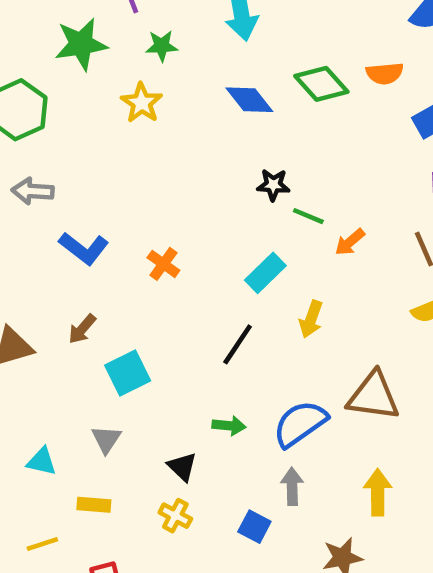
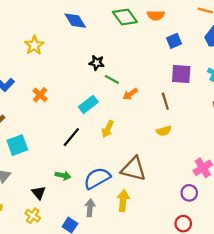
blue diamond: (249, 100) -> (75, 21), moved
yellow star: (142, 103) -> (34, 45), moved
yellow arrow: (378, 492) -> (123, 201), moved

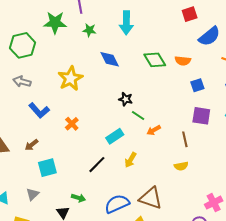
yellow star: (34, 45) -> (70, 78), size x1.4
green arrow: (63, 175) -> (78, 198), moved

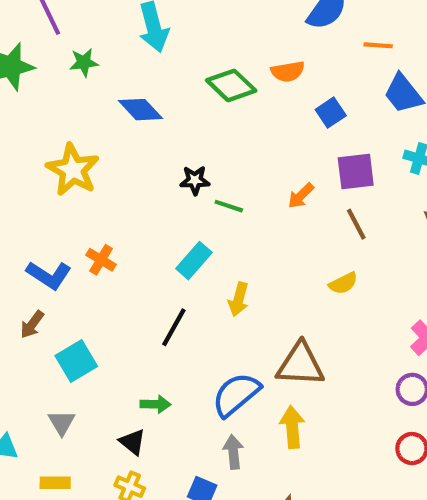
blue L-shape: (39, 110) -> (49, 275), moved
orange arrow: (154, 130) -> (301, 196), moved
brown line: (185, 139) -> (356, 224), moved

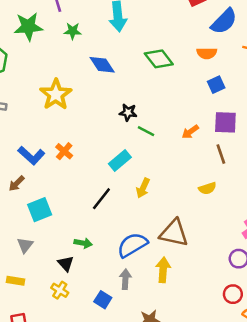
orange semicircle: (288, 71) -> (207, 53), moved

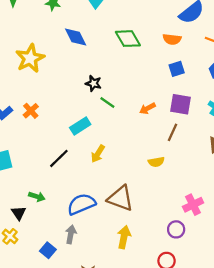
brown line: (221, 154) -> (173, 132), turned 36
yellow arrow: (163, 270) -> (124, 237), moved

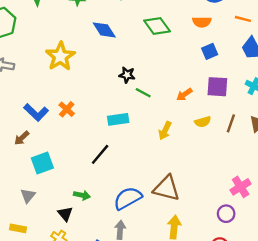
cyan rectangle: (80, 126) -> (118, 119), turned 30
brown line: (173, 132) -> (231, 123), moved
yellow arrow: (98, 154) -> (165, 131), moved
yellow semicircle: (156, 162) -> (203, 122), moved

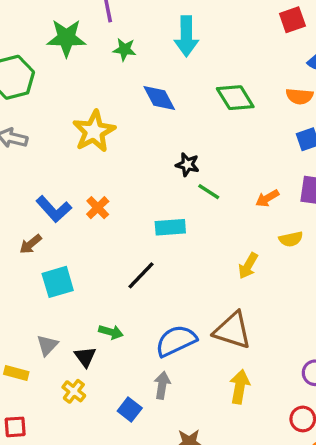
yellow arrow: (165, 131) -> (248, 266), moved
gray triangle: (28, 196) -> (47, 345), moved

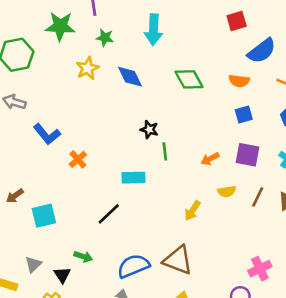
yellow star: (94, 131) -> (88, 68), moved, size x0.7
green line: (209, 192) -> (165, 151), turned 48
blue L-shape: (54, 209) -> (47, 134), moved
brown arrow: (30, 244) -> (15, 196), moved

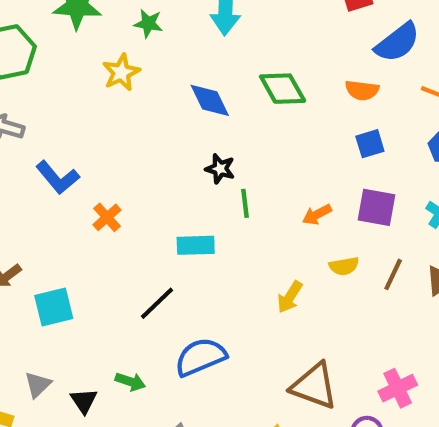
blue diamond: (130, 77) -> (210, 100), moved
green arrow: (83, 257) -> (130, 382), moved
brown triangle: (178, 260) -> (314, 386), moved
blue semicircle: (133, 266) -> (200, 357), moved

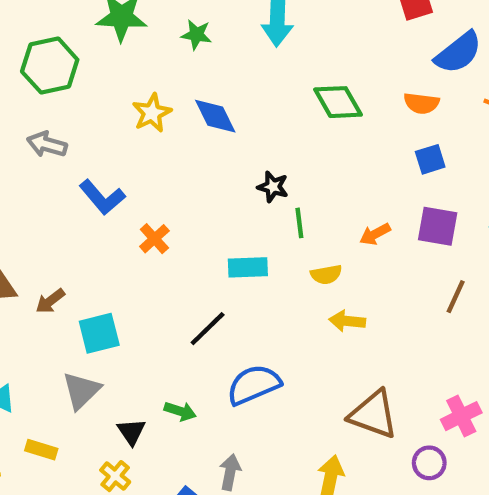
yellow star: (121, 72) -> (152, 113), moved
blue diamond: (210, 100) -> (215, 116), moved
yellow semicircle: (344, 266) -> (326, 275), moved
yellow arrow: (290, 297) -> (347, 321), turned 64
gray triangle: (38, 385) -> (81, 391), moved, size x1.4

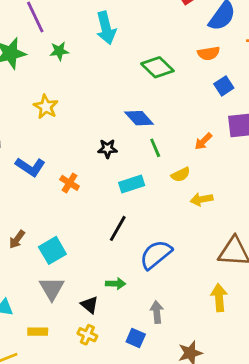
blue diamond: (215, 116) -> (139, 118), moved
black star: (273, 187) -> (108, 149), moved

